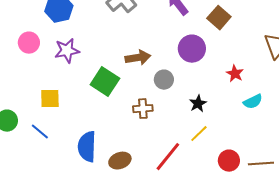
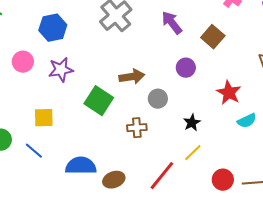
purple circle: (192, 49) -> (186, 68), size x0.7
red star: (235, 74) -> (229, 93), size x1.4
blue semicircle: (87, 147) -> (81, 166), turned 88

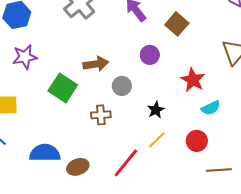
red circle: (223, 180) -> (197, 141), moved

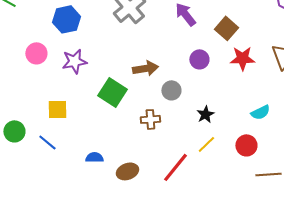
red star: (193, 80) -> (242, 58), moved, turned -30
blue semicircle: (45, 153) -> (94, 157), size x0.6

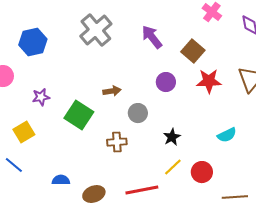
purple star: (74, 61) -> (41, 97), moved, size x0.7
brown arrow: (145, 68) -> (112, 91), size x0.7
yellow square: (57, 109) -> (24, 132), turned -30
red circle: (246, 145) -> (202, 172), moved
red line: (175, 167) -> (142, 190), turned 40

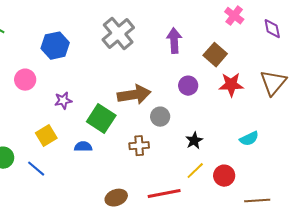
purple arrow: (152, 37) -> (174, 41), turned 35
brown arrow: (112, 91) -> (134, 95), size x1.8
blue semicircle: (61, 180) -> (83, 147), moved

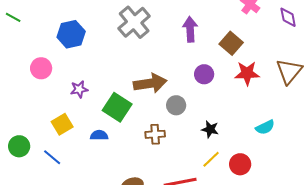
black star: (194, 141) -> (210, 129), turned -30

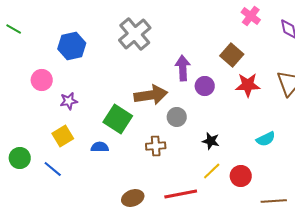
purple arrow: (190, 29) -> (183, 68), moved
purple star: (79, 89) -> (69, 101), moved

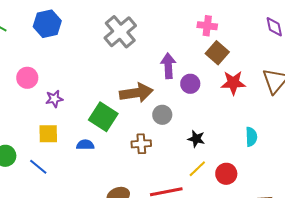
pink cross: (251, 16) -> (207, 26), moved, turned -30
blue hexagon: (72, 46) -> (47, 24), moved
yellow square: (63, 136) -> (48, 134), turned 30
cyan semicircle: (266, 139) -> (251, 137), turned -66

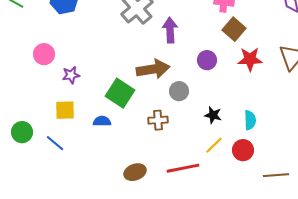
purple arrow: (168, 66) -> (170, 30), moved
cyan semicircle: (251, 137) -> (250, 120), moved

